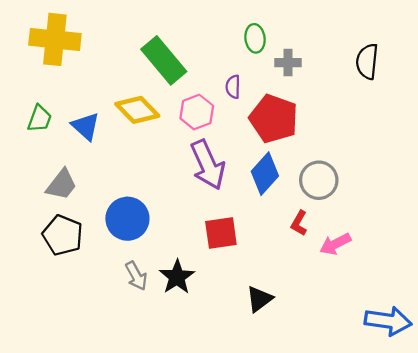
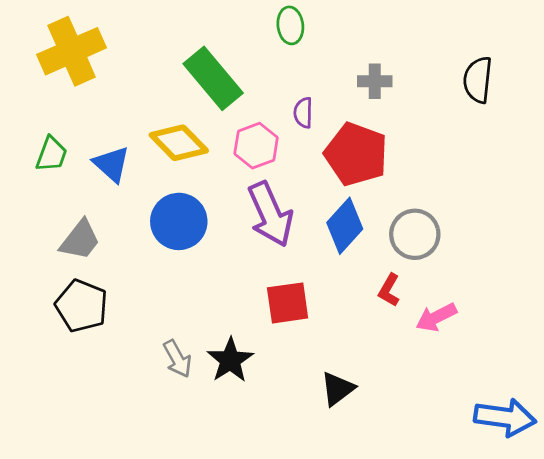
green ellipse: (255, 38) -> (290, 25), moved
yellow cross: (55, 39) -> (72, 51), turned -30
blue circle: (127, 219) -> (179, 221), moved

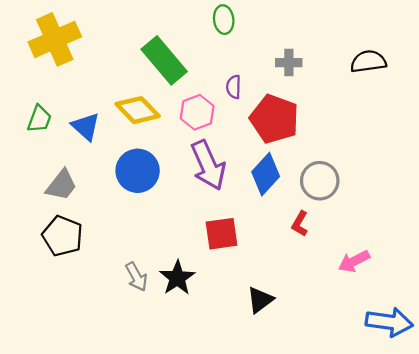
black semicircle: (478, 80) -> (368, 61), turned 76
pink arrow: (436, 317) -> (354, 261), moved

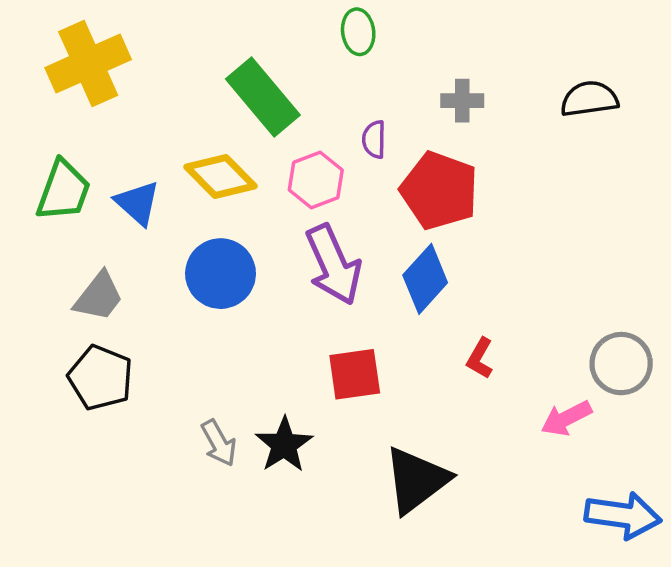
green trapezoid: (39, 119) -> (63, 191), size x1.4
gray circle: (320, 181) -> (621, 364), moved
black triangle: (260, 300) -> (416, 480), size x1.6

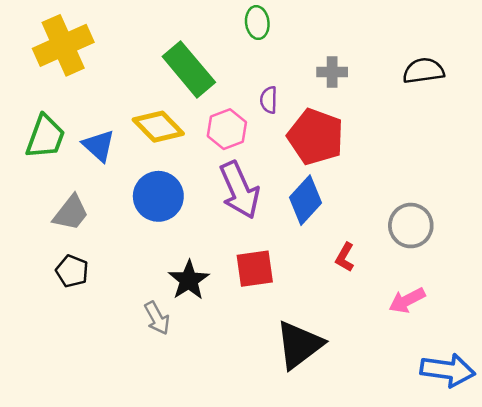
gray circle: (621, 364) -> (411, 226), moved
black pentagon: (100, 378) -> (72, 271), size x0.7
black star: (284, 445) -> (189, 280), moved

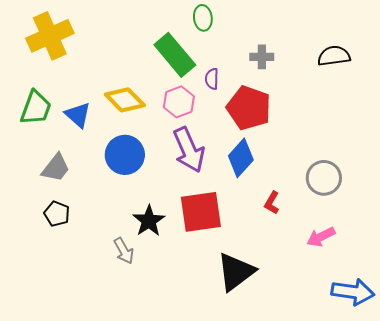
green rectangle: (189, 69) -> (175, 55), moved
red square: (255, 269) -> (201, 212), size x1.4

